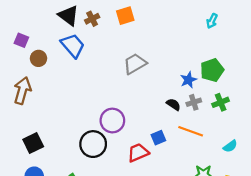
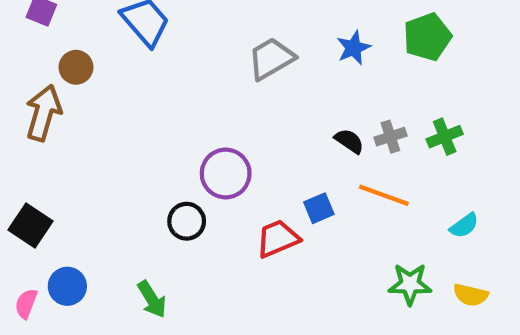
brown circle: (39, 58) -> (76, 67), moved
green pentagon: (212, 70) -> (427, 37), moved
blue star: (188, 80) -> (354, 48), moved
black square: (33, 143) -> (30, 226), moved, turned -30
black circle: (93, 144) -> (187, 221), size x0.7

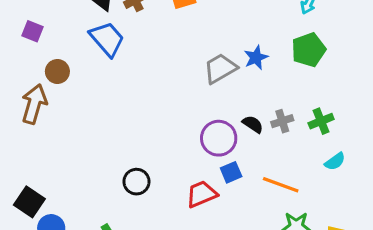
gray trapezoid: (271, 59) -> (220, 68), moved
purple circle: (226, 174) -> (219, 138), moved
orange line: (384, 195) -> (281, 185), moved
black square: (30, 226) -> (29, 202), moved
cyan semicircle: (464, 226) -> (335, 161), moved

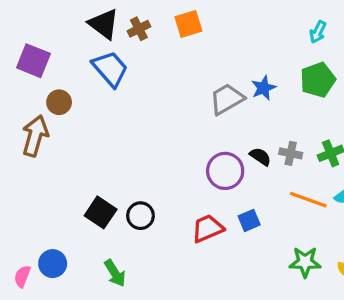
purple square: (33, 31) -> (33, 61), size x1.5
gray cross: (282, 121) -> (291, 153), turned 30
blue square: (231, 172) -> (249, 220), moved
orange line: (281, 185) -> (308, 200), moved
black square: (29, 202) -> (101, 212), moved

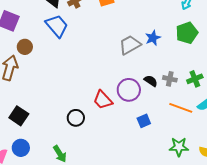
black square: (101, 212) -> (19, 116), moved
red trapezoid: (208, 228) -> (103, 100), moved, turned -110

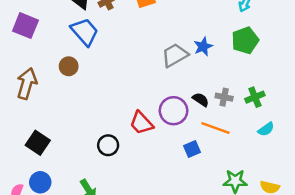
brown circle: (25, 47) -> (69, 66), moved
orange line: (181, 108) -> (215, 128), moved

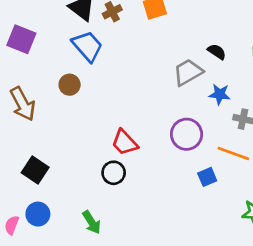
blue star: (203, 47) -> (220, 94), moved, turned 30
brown arrow: (27, 84) -> (23, 104), turned 136
black semicircle: (201, 100) -> (217, 52), moved
red trapezoid: (141, 123) -> (125, 142), moved

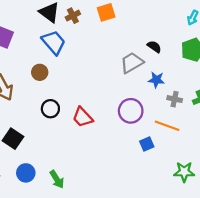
black circle: (114, 173) -> (50, 109), moved
blue circle: (38, 214) -> (26, 173), moved

